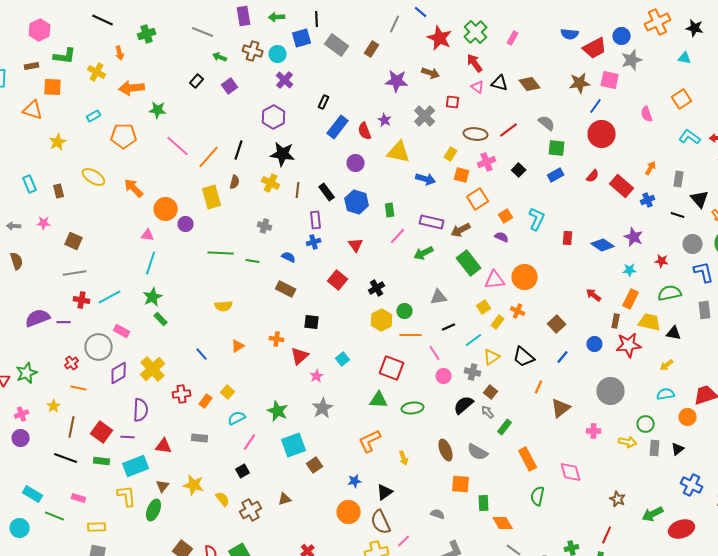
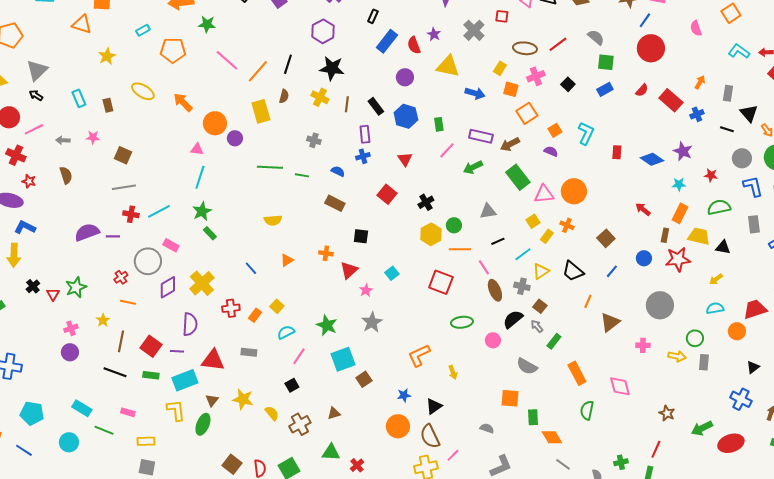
pink circle: (444, 376) -> (493, 340), moved
green triangle: (379, 400) -> (331, 452), moved
red triangle: (164, 446) -> (213, 360), size x1.4
black triangle: (678, 449) -> (753, 367), moved
brown ellipse: (446, 450) -> (495, 290), moved

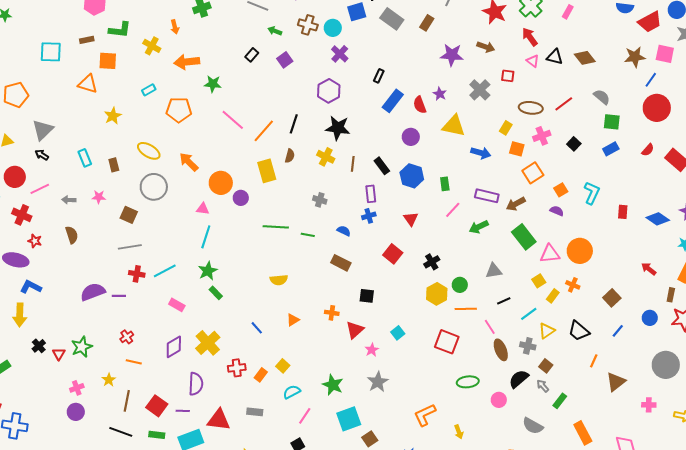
gray circle: (148, 261) -> (154, 187), moved

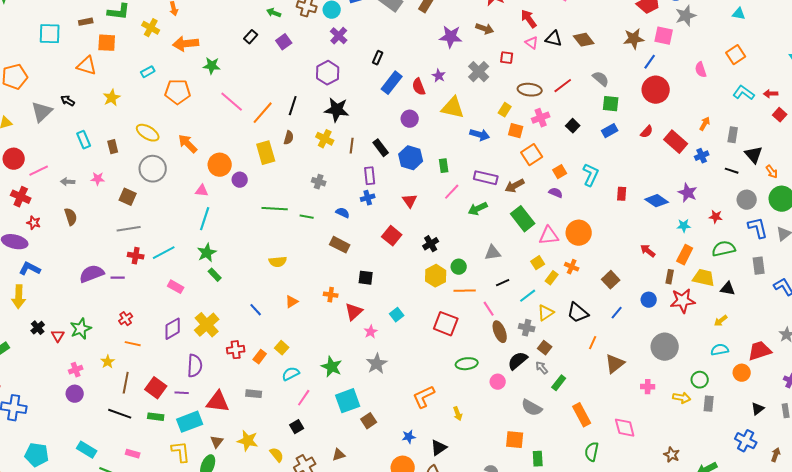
black arrow: (42, 155) -> (68, 101), moved

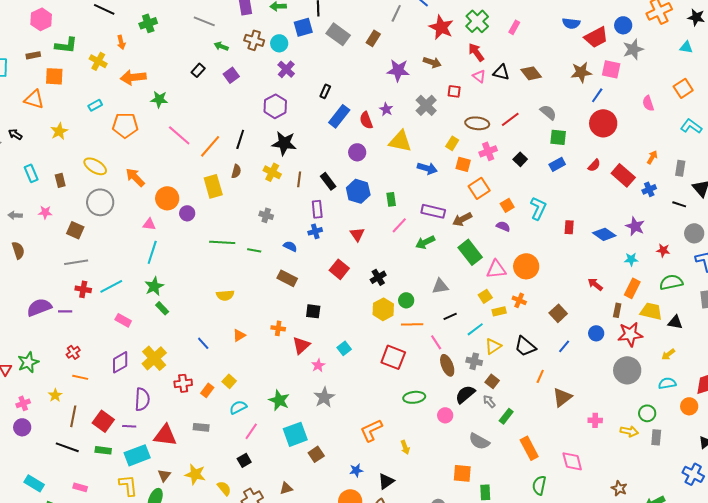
yellow rectangle: (552, 278) -> (499, 311), turned 40
gray circle: (665, 347) -> (627, 370), moved

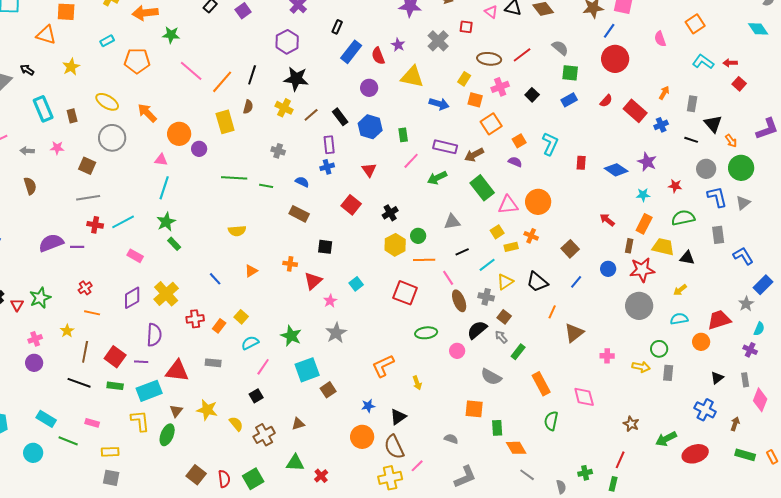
cyan rectangle: (31, 173) -> (43, 109), size x1.4
brown line: (299, 179) -> (311, 115), turned 42

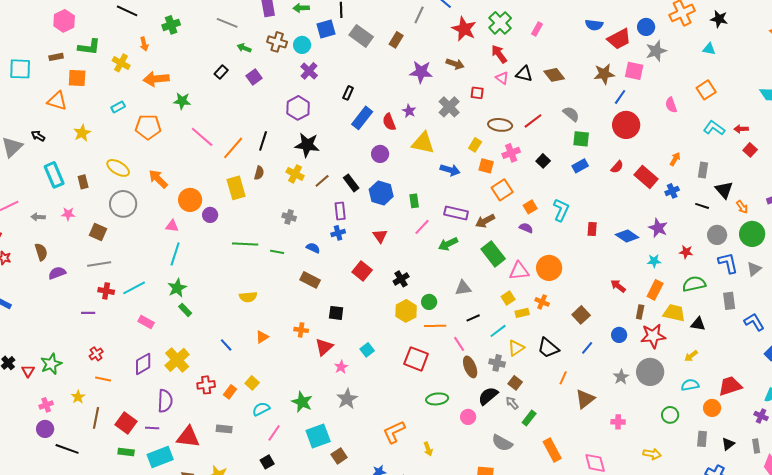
purple semicircle: (51, 243) -> (57, 273), moved, size x0.7
gray star: (746, 304) -> (621, 377), moved
yellow arrow: (641, 367) -> (652, 454), moved
gray rectangle: (668, 373) -> (702, 439), moved
black line: (79, 383) -> (67, 449), moved

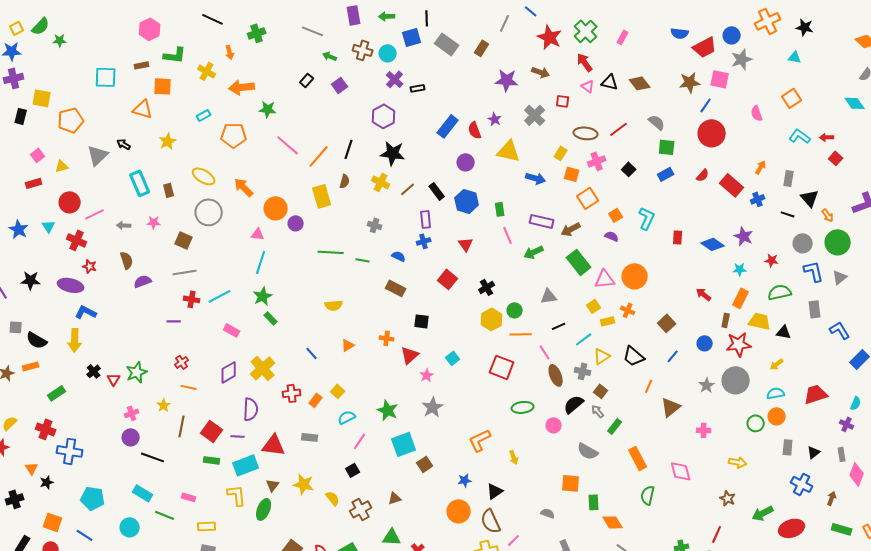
black rectangle: (348, 93) -> (418, 88), moved, turned 56
pink line: (422, 227) -> (508, 235), turned -66
orange circle: (712, 408) -> (777, 416), moved

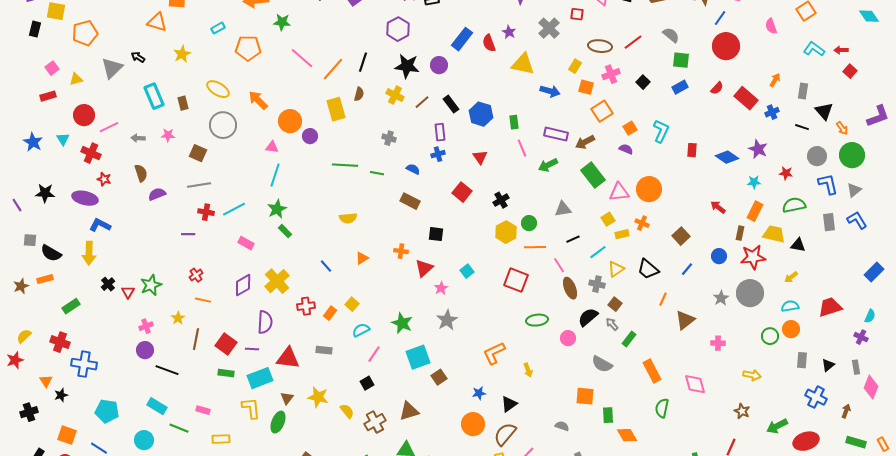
purple circle: (466, 162) -> (439, 65), moved
blue L-shape: (840, 330) -> (857, 220), moved
brown triangle: (395, 498) -> (409, 411), size x1.5
brown semicircle: (491, 521) -> (505, 434), turned 65

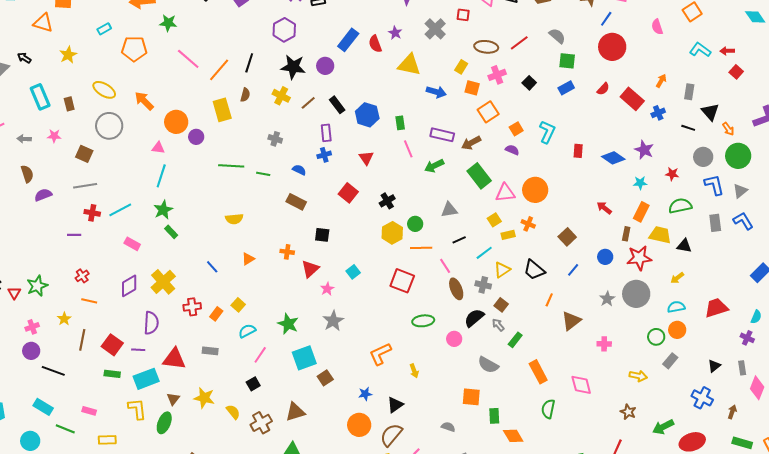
gray rectangle: (802, 360) -> (670, 361), moved, turned 35

